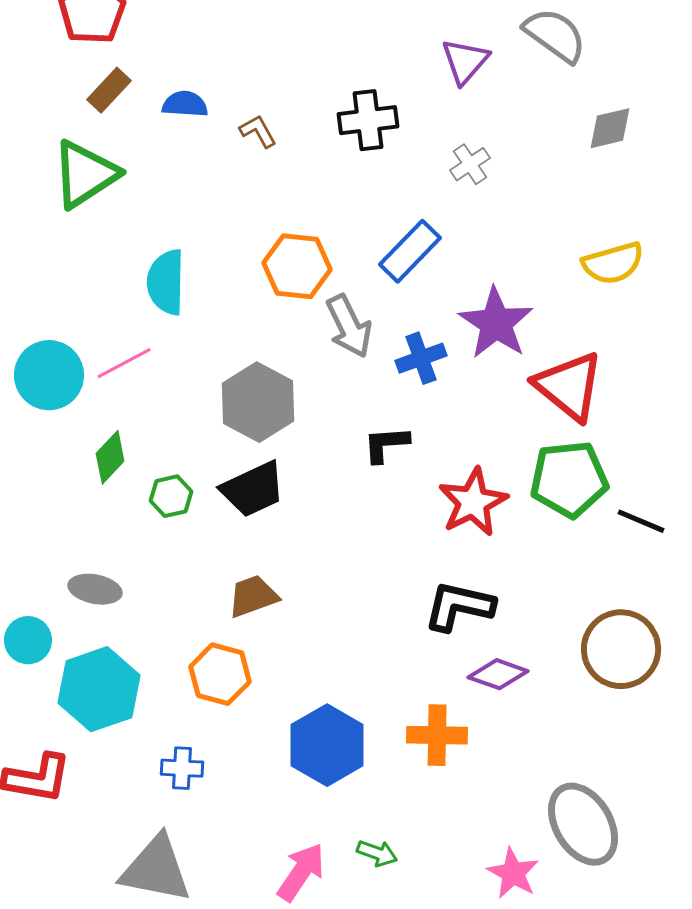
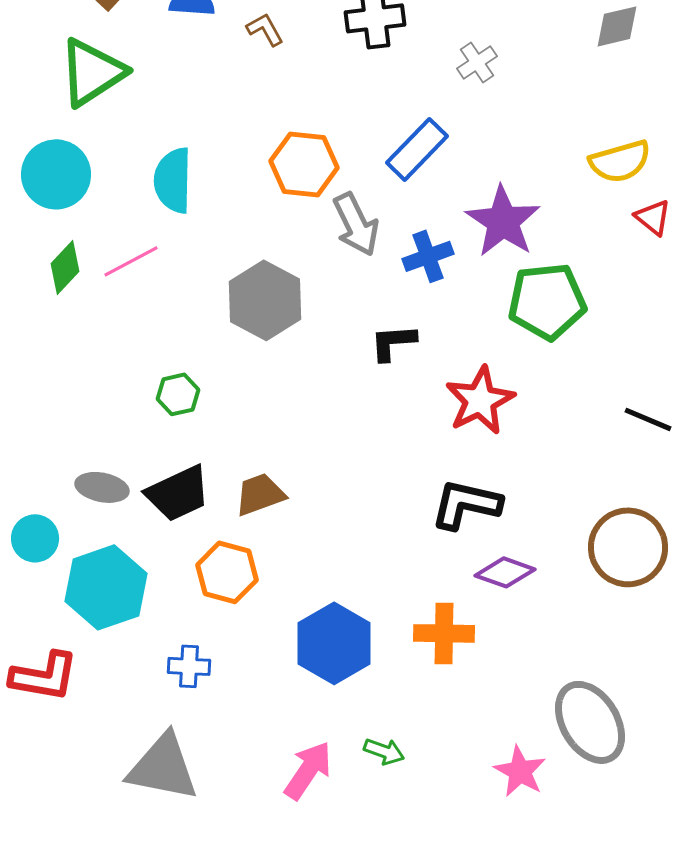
cyan circle: (49, 375) -> (56, 174), moved
red triangle: (569, 386) -> (653, 217), moved, size x0.5
green diamond: (110, 457) -> (65, 267), moved
green pentagon: (569, 479) -> (547, 301), moved
black trapezoid: (253, 489) -> (178, 493), moved

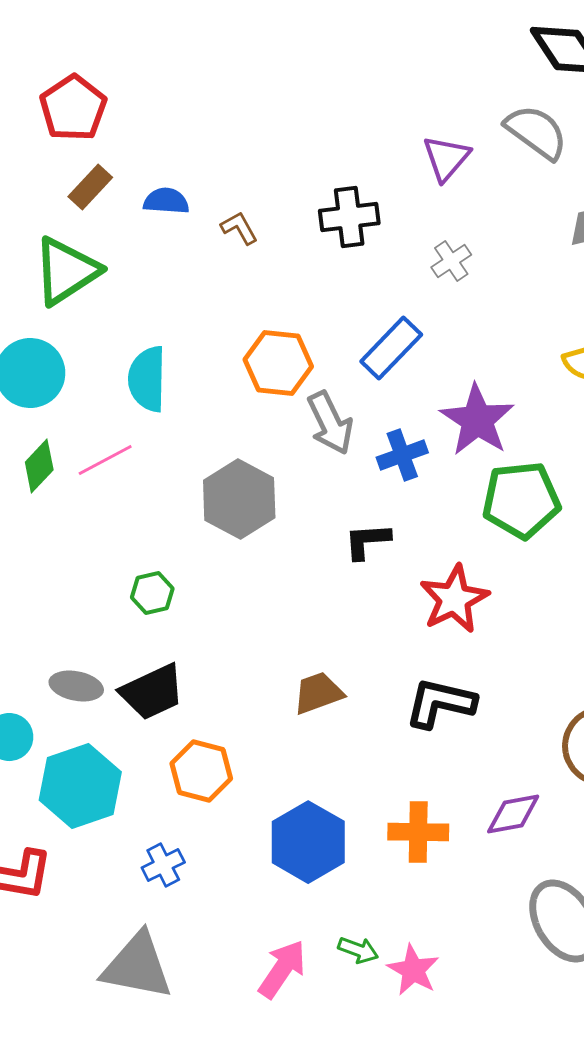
brown trapezoid: (260, 494) -> (318, 693), moved
purple diamond: (505, 572) -> (513, 814), moved, turned -30
blue cross: (189, 666) -> (163, 865), turned -30
pink star: (520, 771) -> (413, 970), moved

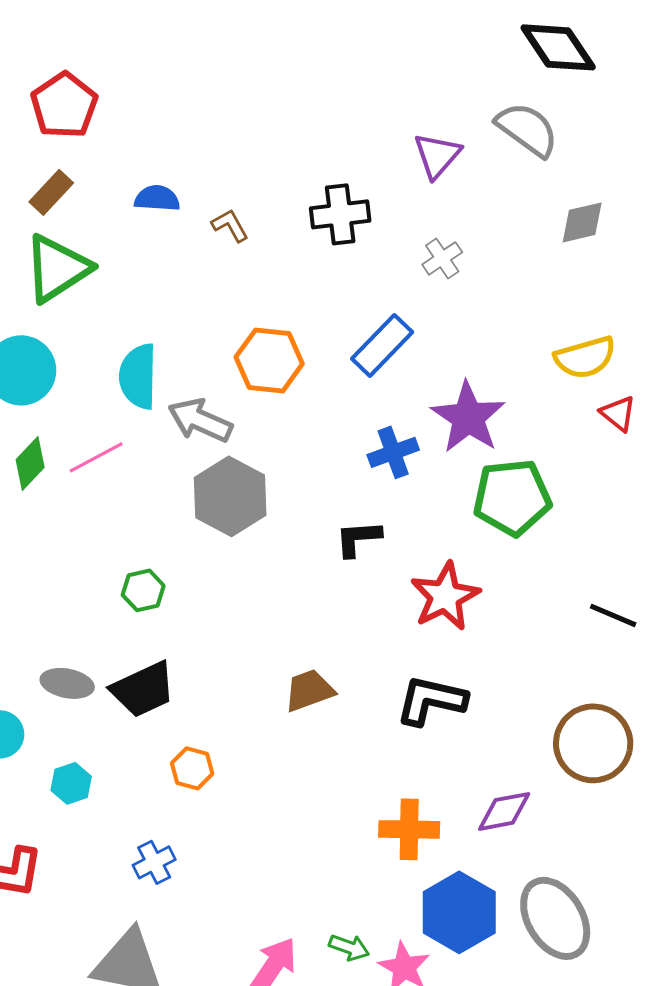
brown rectangle: (90, 187) -> (51, 192), moved
gray arrow: (330, 423) -> (200, 420), moved, turned 140
orange hexagon: (201, 771) -> (192, 768), size x0.7
cyan hexagon: (80, 786) -> (71, 783), size x0.5
blue hexagon: (308, 842) -> (459, 912), moved

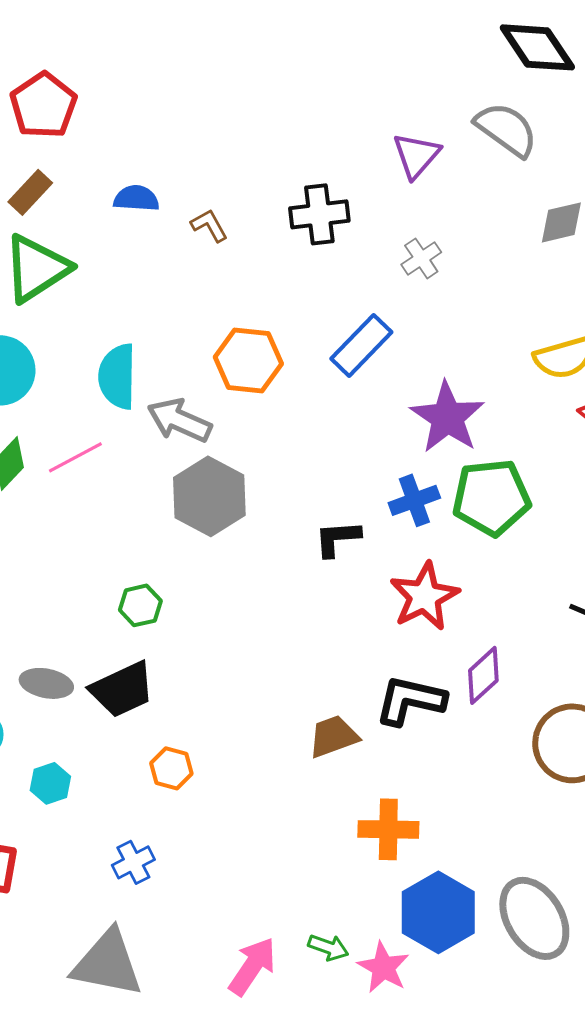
blue cross: (393, 452) -> (414, 500), moved
green hexagon: (143, 590) -> (140, 605), moved
brown trapezoid: (309, 690) -> (333, 736), moved
purple diamond: (504, 811) -> (483, 675), moved, turned -32

